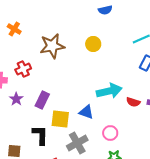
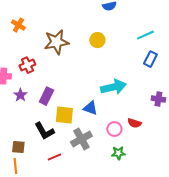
red semicircle: (133, 102) -> (134, 123), moved
black L-shape: (40, 135) -> (44, 131), turned 150

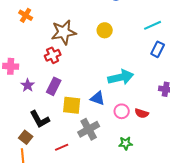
red cross: (27, 65) -> (53, 55), moved
pink circle: (114, 129) -> (122, 111), moved
black L-shape: (44, 131) -> (40, 119), moved
brown square: (18, 147) -> (26, 137), turned 32

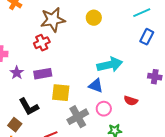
purple rectangle: (54, 86) -> (43, 74), turned 54
blue triangle: (98, 98) -> (96, 86), moved
pink circle: (122, 111) -> (104, 109), moved

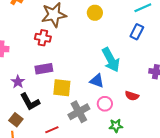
blue rectangle: (147, 37) -> (137, 32), moved
red cross: (42, 43) -> (43, 38), turned 35
cyan arrow: (110, 65) -> (111, 60), turned 75
purple star: (17, 73) -> (18, 82), moved

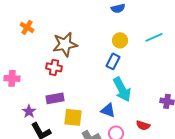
yellow circle: (95, 13) -> (120, 40), moved
blue rectangle: (137, 32) -> (113, 61), moved

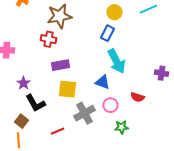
purple rectangle: (55, 98) -> (60, 65), moved

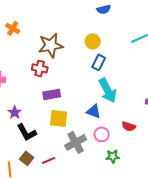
yellow circle: (114, 12) -> (93, 41), moved
brown square: (21, 121) -> (27, 158), moved

